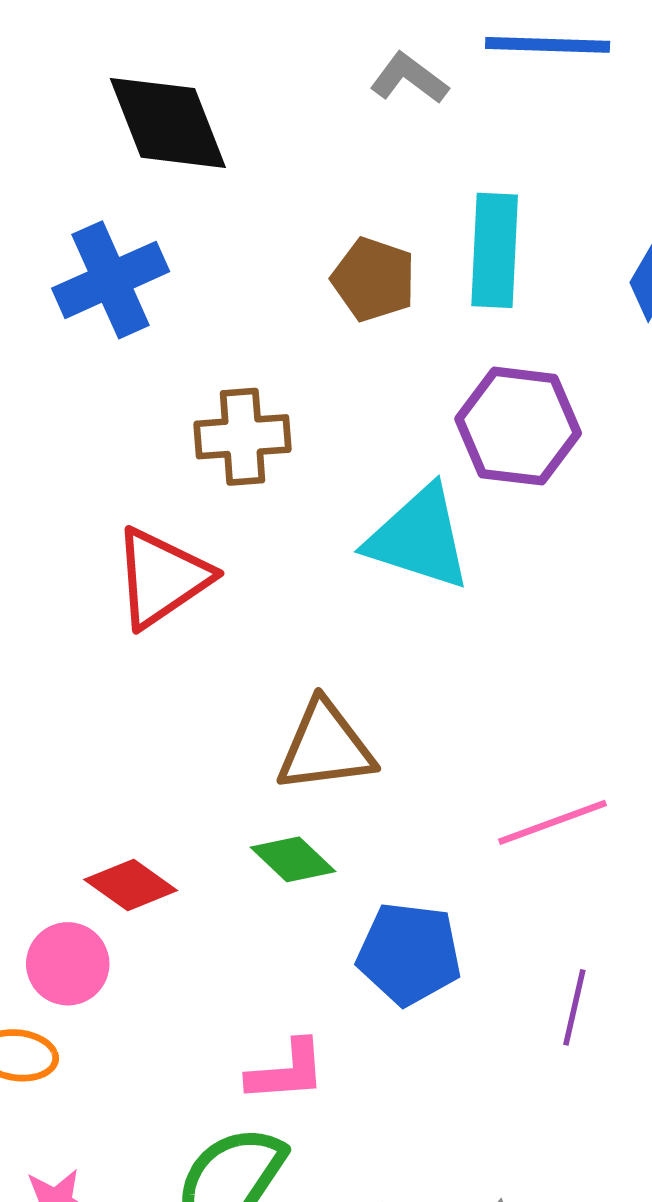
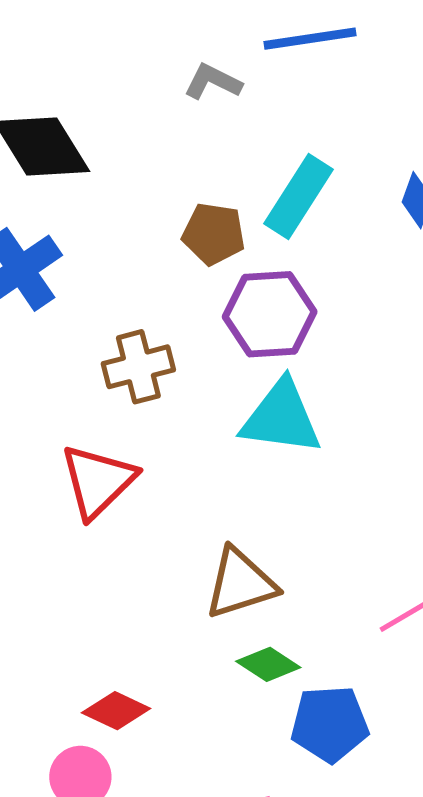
cyan rectangle: (495, 250) -> (298, 196), turned 40
purple hexagon: (518, 426) -> (270, 314), moved
green diamond: (293, 859) -> (268, 664), moved

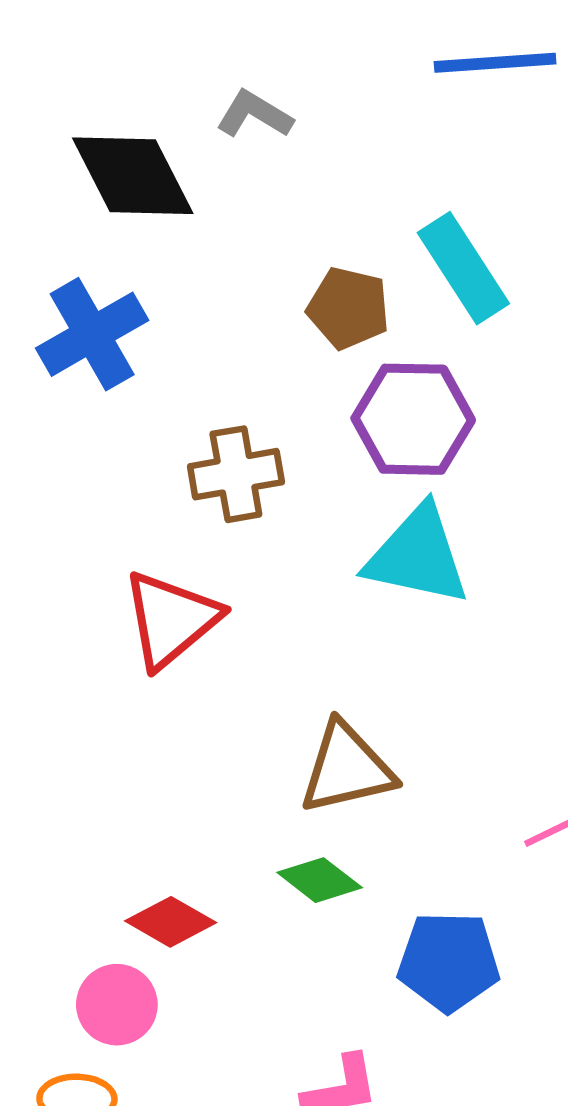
gray L-shape: (213, 82) -> (254, 114), moved
cyan rectangle: (298, 196) -> (463, 268), turned -70
green diamond: (268, 664) -> (320, 880), moved

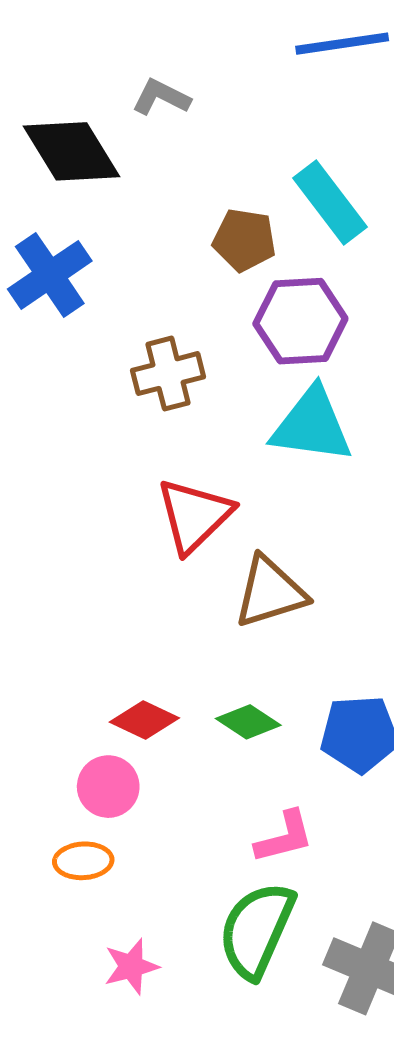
red triangle: (171, 619) -> (194, 515), moved
green diamond: (320, 880) -> (248, 722), moved

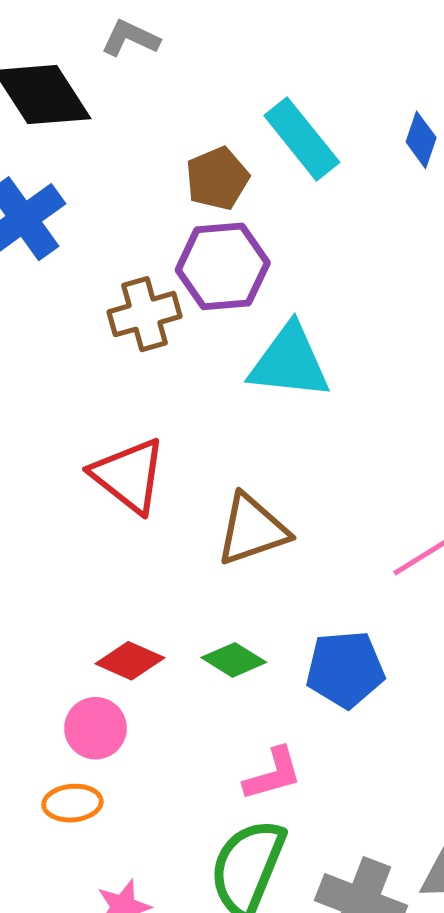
brown pentagon: (244, 240) -> (217, 179), turned -30
purple hexagon: (300, 321) -> (223, 266), moved
red triangle: (194, 515) -> (129, 475), moved, turned -36

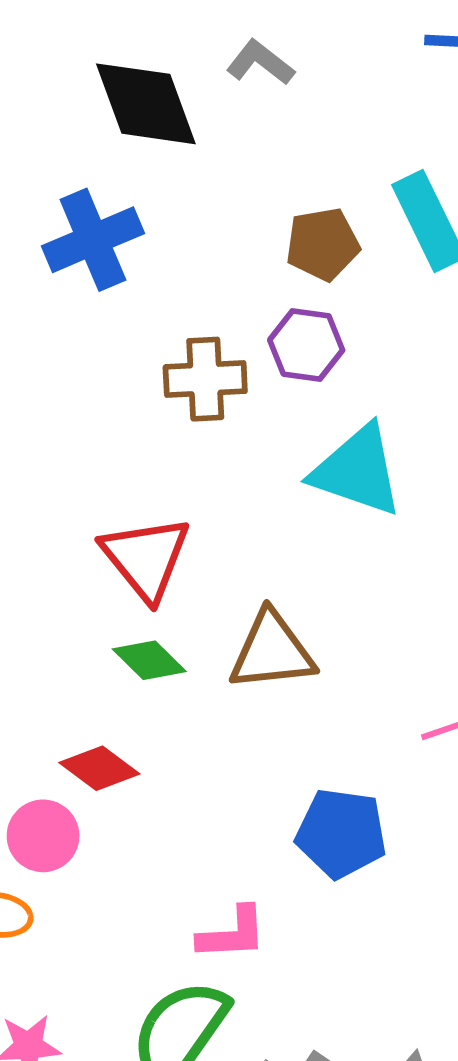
purple hexagon: (223, 266) -> (306, 345), size x0.7
green diamond: (234, 660) -> (149, 660), moved

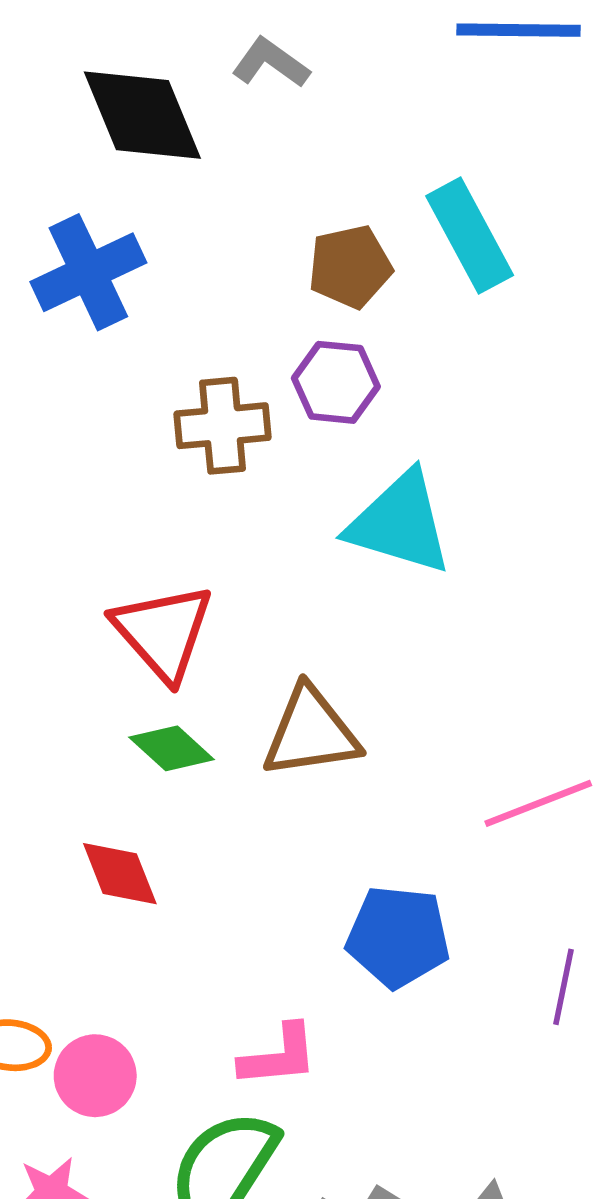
red diamond: (99, 768) -> (120, 874), turned 34
pink circle: (43, 836) -> (95, 1076), moved

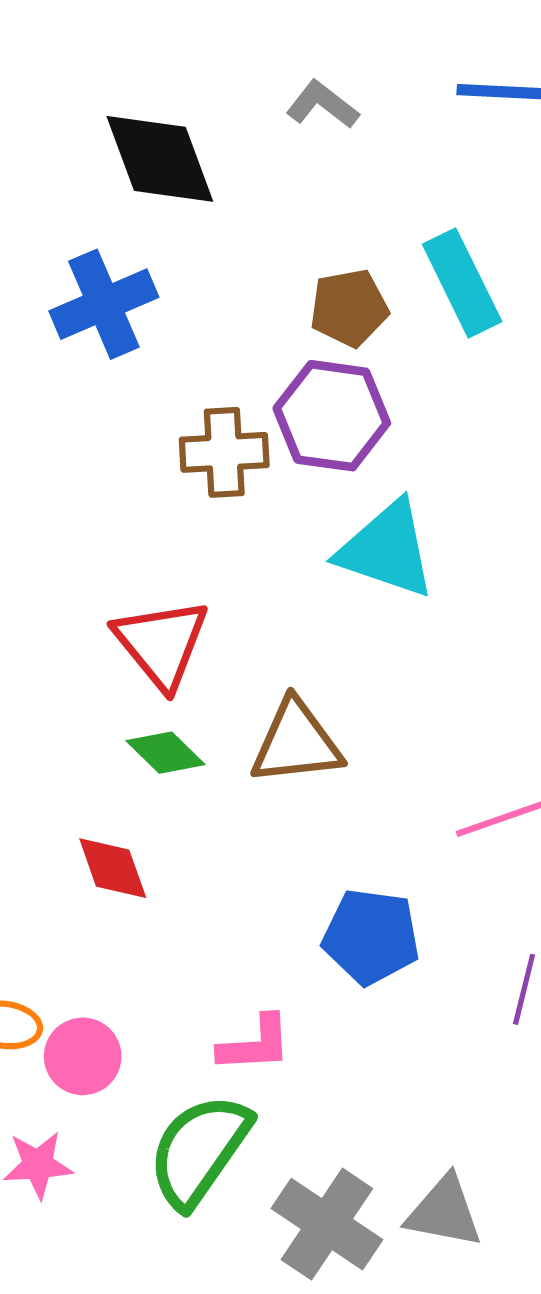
gray L-shape: (271, 63) -> (322, 105), moved
purple hexagon: (336, 382) -> (332, 416), size x1.4

